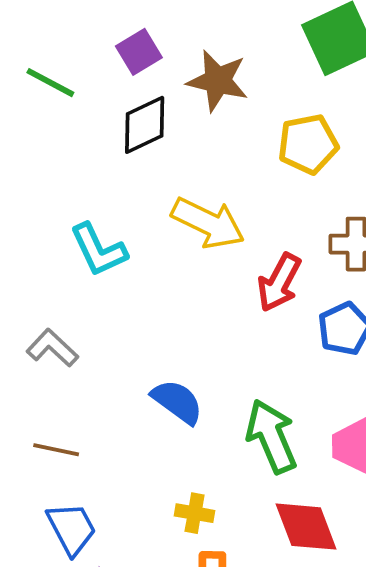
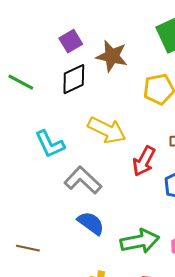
green line: (50, 83) -> (21, 82), moved
gray L-shape: (52, 348) -> (83, 180), moved, size x1.4
green arrow: (271, 436) -> (140, 241), turned 102

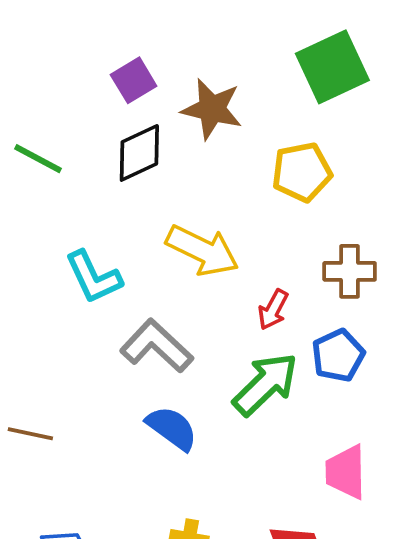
red arrow: (144, 161) -> (273, 310), size x0.7
green arrow: (140, 241) -> (265, 384), moved, turned -33
brown line: (28, 248) -> (30, 434), moved

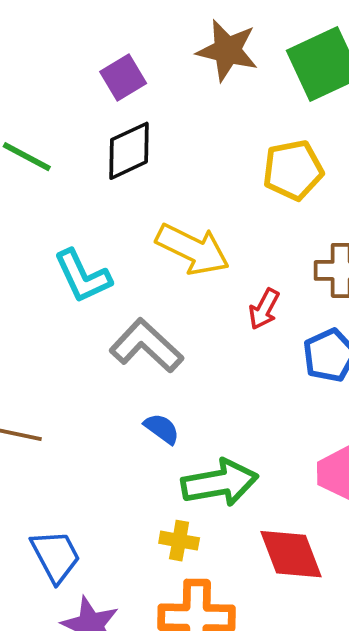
brown star: (212, 109) -> (227, 50), moved
green arrow: (265, 384) -> (220, 483), moved, turned 34
blue semicircle: (172, 428) -> (162, 429), size x0.7

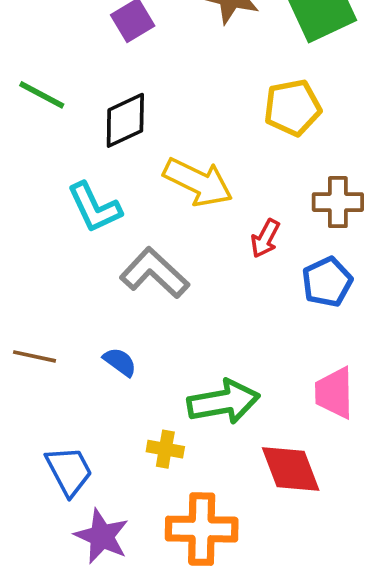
black diamond: (129, 151) -> (125, 120), moved
blue semicircle: (162, 429) -> (120, 362), moved
yellow cross: (179, 541) -> (165, 449), moved

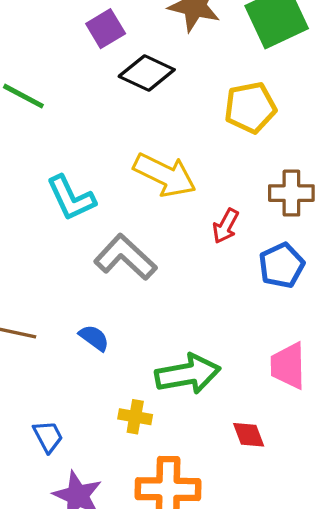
black diamond: (125, 120) -> (147, 73), moved, turned 50
red diamond: (291, 469) -> (249, 435), size x0.6
blue trapezoid: (69, 471) -> (48, 436), size x0.7

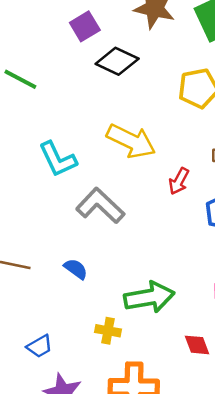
blue trapezoid: (48, 436) -> (40, 346), turned 88

